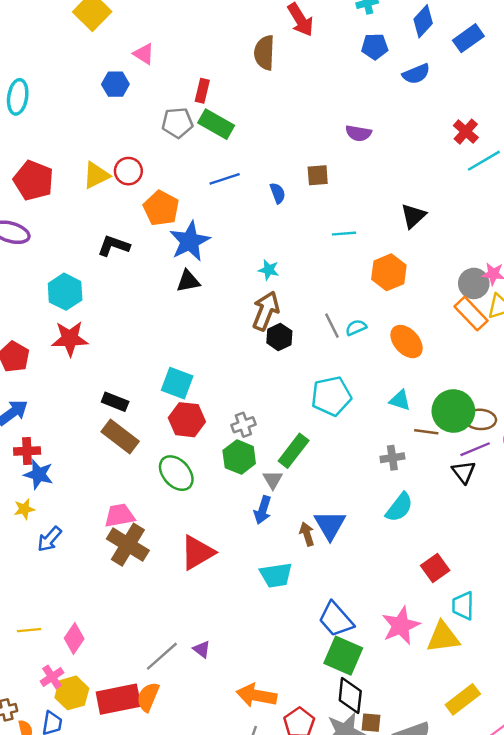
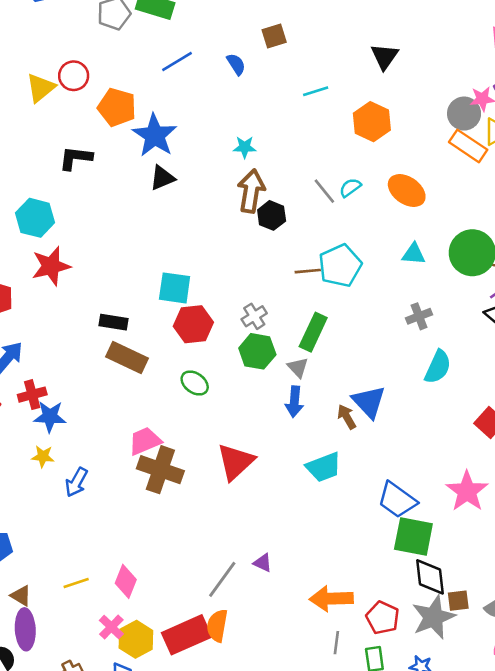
brown line: (426, 432) -> (308, 271), moved
green ellipse: (176, 473) -> (195, 383), size x0.7
yellow star: (24, 509) -> (43, 456), turned 30

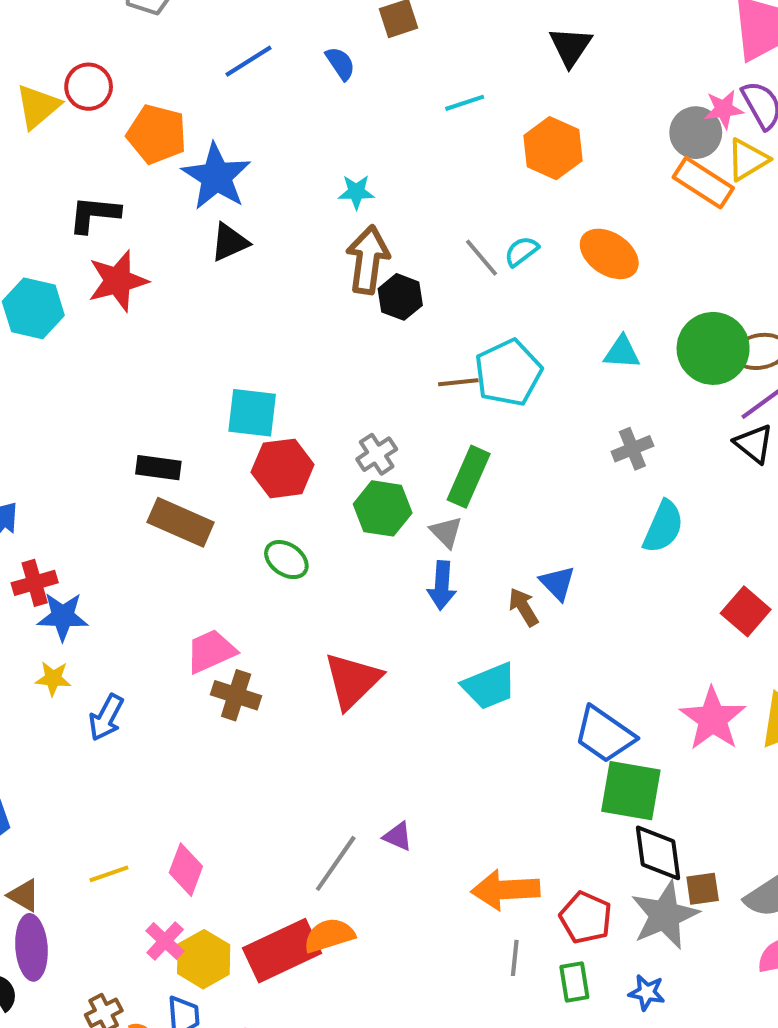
red star: (51, 266) -> (118, 281), moved
blue triangle: (369, 402) -> (557, 583), size x0.7
brown cross: (160, 470) -> (236, 695), size x0.7
orange semicircle: (217, 626) -> (329, 935), turned 64

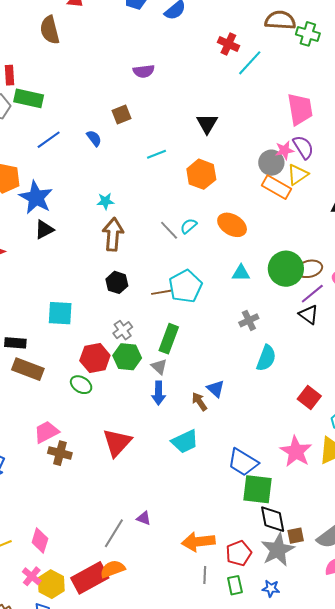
black hexagon: (400, 297) -> (117, 282), moved
red hexagon: (283, 468) -> (95, 358), moved
red pentagon: (586, 918) -> (239, 553), turned 30

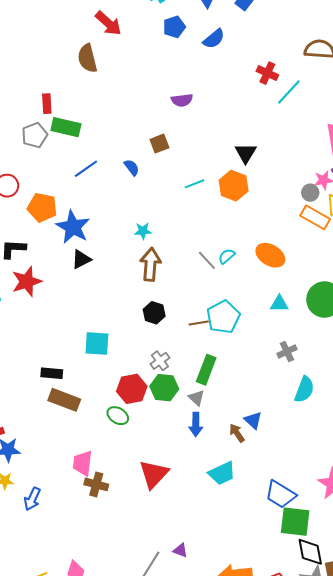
gray circle: (271, 163) -> (310, 193), size x0.7
orange hexagon: (201, 174) -> (234, 186), moved
pink trapezoid: (46, 432) -> (83, 463), turned -56

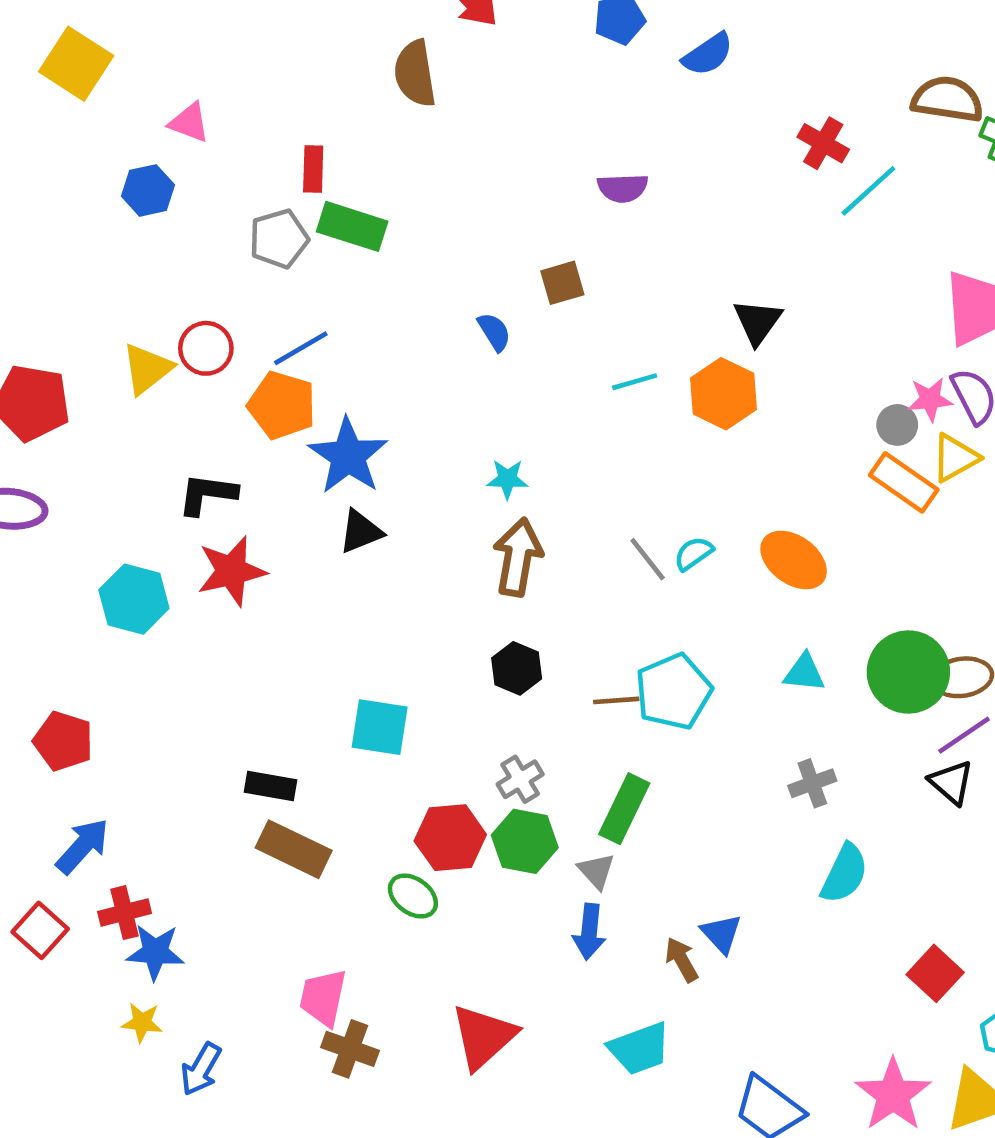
blue line: (86, 169) -> (301, 348), moved

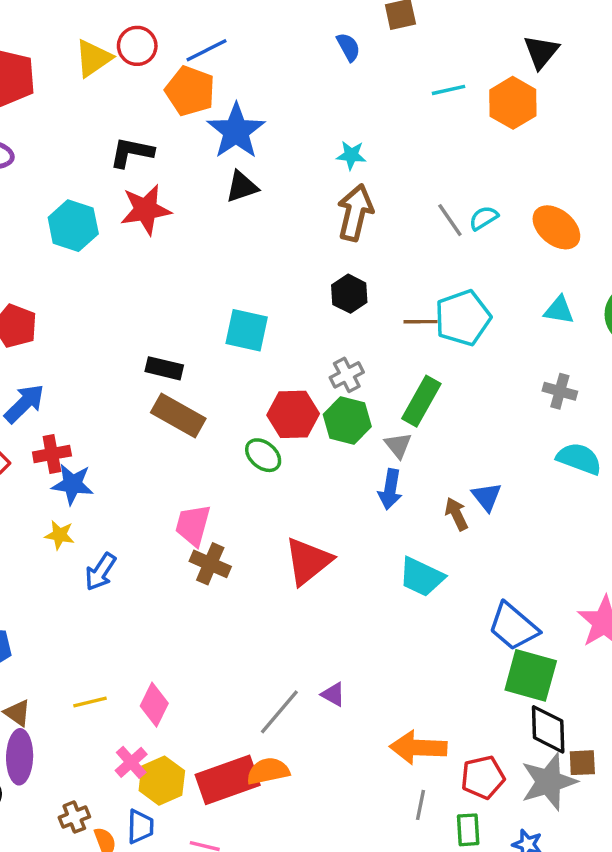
gray cross: (812, 783) -> (560, 391), turned 32
cyan semicircle: (844, 874) -> (579, 459), turned -99
cyan trapezoid: (640, 1048) -> (422, 577), turned 42

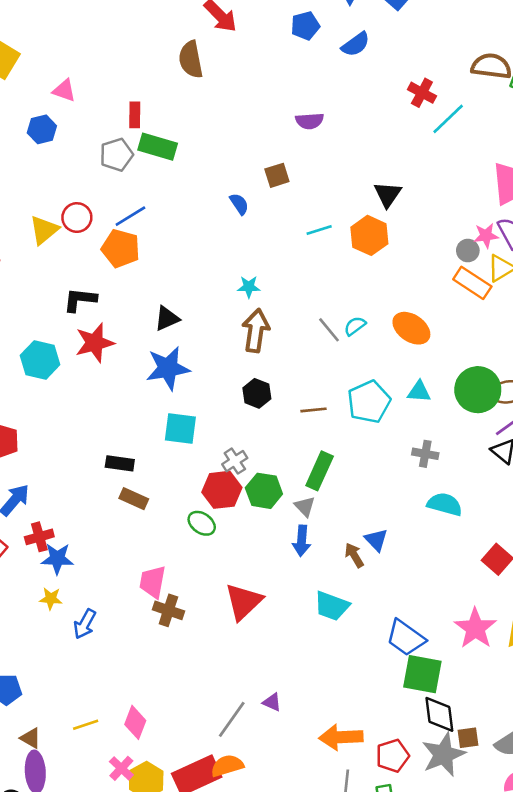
blue star: (236, 131) -> (168, 368), moved, turned 30
cyan pentagon: (463, 318) -> (369, 402), moved
gray cross: (347, 375) -> (235, 461), moved
brown rectangle: (178, 415) -> (134, 499), size x0.7

